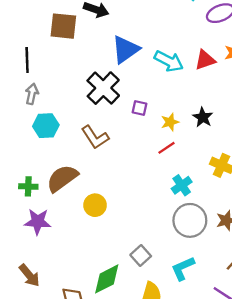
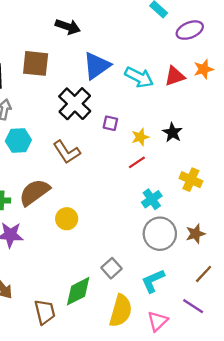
brown square: (63, 26) -> (36, 63), moved

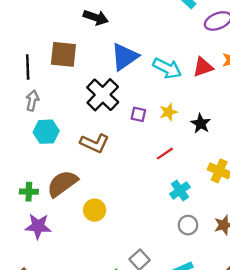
yellow star: (140, 137) -> (168, 112), moved
brown L-shape: (67, 152) -> (95, 143), turned -32
gray circle: (160, 234) -> (188, 225), size x0.6

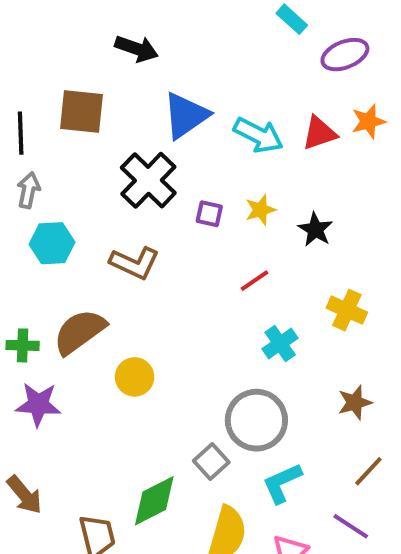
gray circle: (188, 225) -> (256, 420), moved, size x1.8

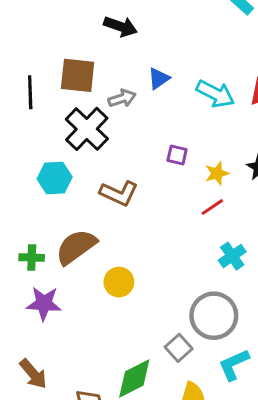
blue triangle: (186, 115) -> (159, 78), size x0.6
black cross: (148, 180) -> (87, 129), moved
gray arrow: (28, 190) -> (122, 98), moved, turned 60
yellow star: (260, 210) -> (217, 173), moved

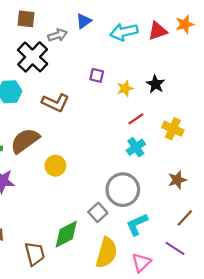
brown square: (78, 75) -> (26, 19), size x0.7
cyan arrow: (215, 94) -> (124, 32), turned 140
red line: (212, 207) -> (136, 119), moved

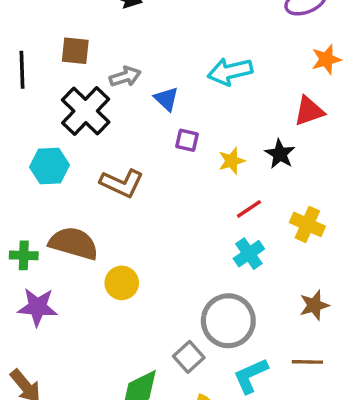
blue triangle: (84, 21) -> (166, 99), moved, turned -42
red triangle: (158, 31) -> (309, 111), moved
brown semicircle: (25, 141) -> (74, 243), turned 52
brown line: (185, 218) -> (307, 362), moved, turned 48

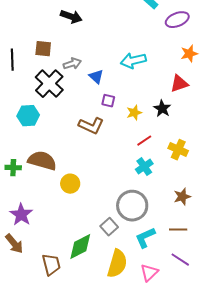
brown L-shape: (122, 183) -> (91, 126), moved
purple star: (37, 307) -> (21, 215), moved, turned 30

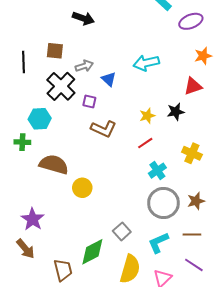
purple square: (108, 101) -> (89, 101), moved
black star: (162, 109) -> (176, 112), turned 30
red line: (144, 141) -> (145, 143), moved
green cross: (13, 168) -> (22, 142), moved
gray circle: (132, 206) -> (163, 203), moved

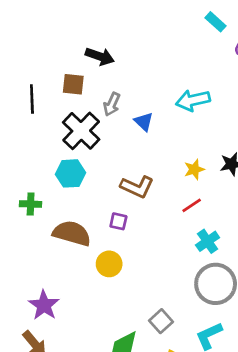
black arrow: (83, 18) -> (100, 56), moved
gray arrow: (84, 66) -> (112, 104), turned 132
purple square: (89, 101) -> (118, 221), moved
cyan hexagon: (40, 119) -> (70, 173), moved

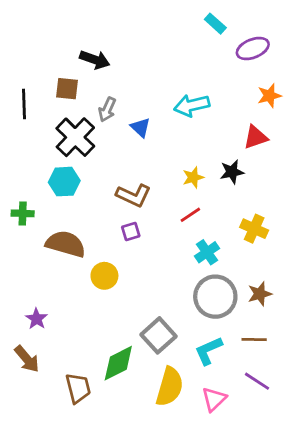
purple square: (118, 221) -> (131, 231), moved, turned -30
purple star: (44, 305) -> (37, 319), size x0.7
gray square: (161, 321) -> (158, 335), size x1.4

